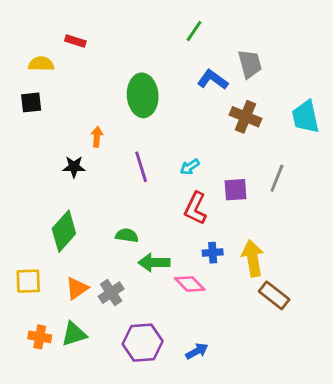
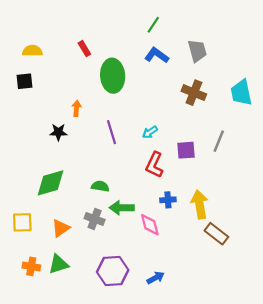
red rectangle: (75, 41) -> (84, 49), moved, turned 42
blue L-shape: (213, 80) -> (157, 55), moved
green diamond: (64, 231) -> (51, 183), turned 32
pink diamond: (190, 284) -> (150, 225), turned 30
gray cross: (111, 293) -> (95, 219), moved, turned -36

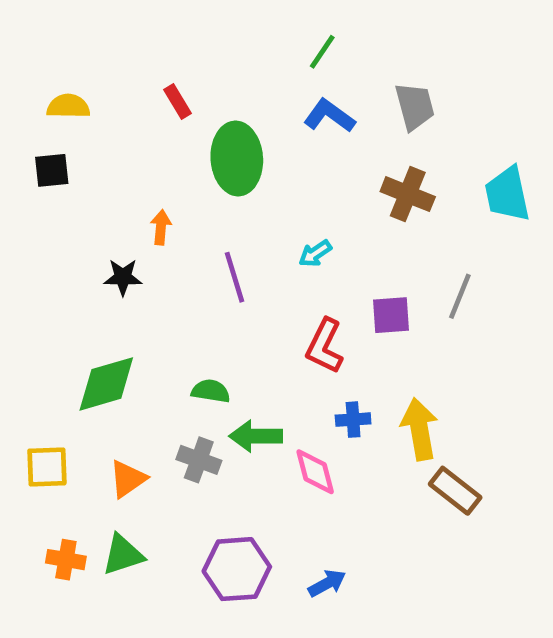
cyan arrow: (150, 132) -> (315, 253), moved

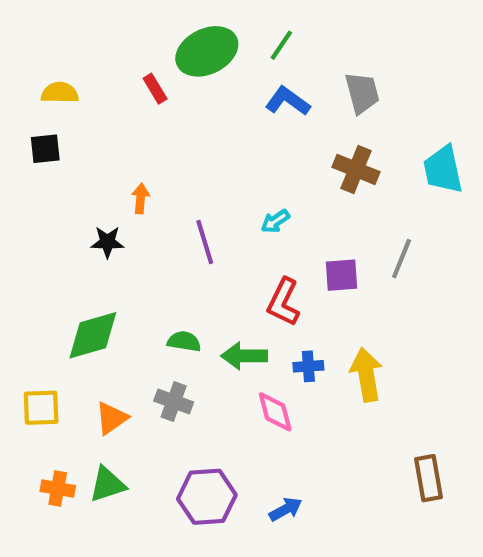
green ellipse: (237, 159) -> (207, 51), moved, turned 68
green arrow: (256, 436) -> (244, 356), moved
brown rectangle: (455, 491) -> (429, 478), moved, turned 42

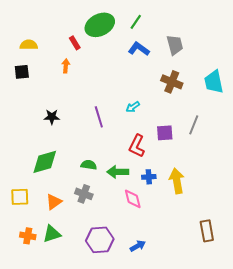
orange arrow: (141, 198) -> (66, 66), moved

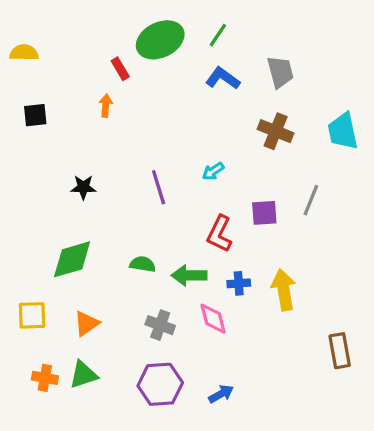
yellow semicircle: (29, 45) -> (24, 53), moved
gray cross: (84, 194) -> (160, 325), moved
brown rectangle: (207, 231) -> (340, 351), moved

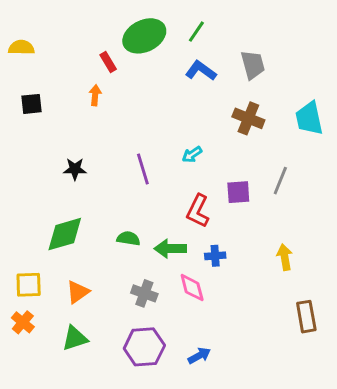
yellow arrow: (284, 290) -> (285, 257), moved, size x0.7
orange cross: (45, 378) -> (23, 322), moved, turned 30

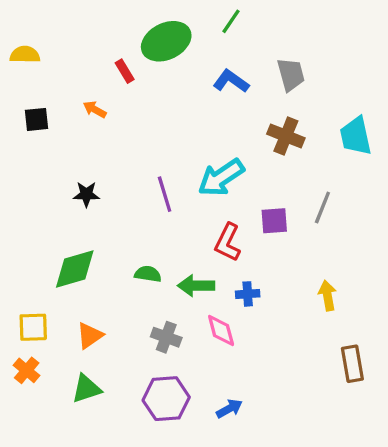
green line: (196, 32) -> (231, 21), moved
orange arrow: (95, 95) -> (95, 109), moved, turned -66
cyan arrow: (192, 155) -> (221, 178), size x2.0

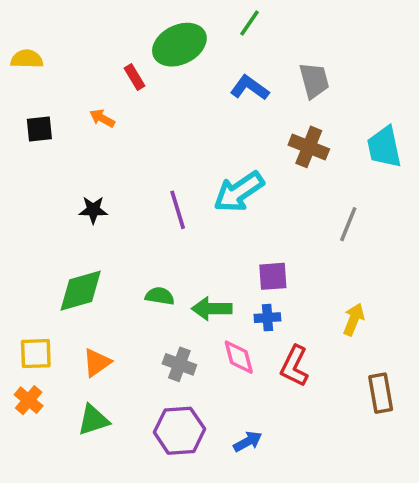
purple square: (274, 221) -> (273, 276), moved
red L-shape: (228, 242) -> (294, 366), moved
yellow arrow: (327, 296) -> (354, 319), turned 32

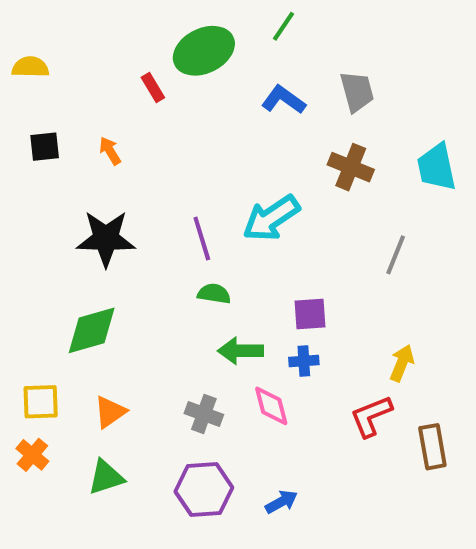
orange arrow: (102, 118) -> (110, 151), moved, turned 30
black star: (93, 210) -> (106, 239), size x1.8
green semicircle: (160, 296) -> (214, 294), moved
red L-shape: (294, 366) -> (371, 416), moved, turned 42

